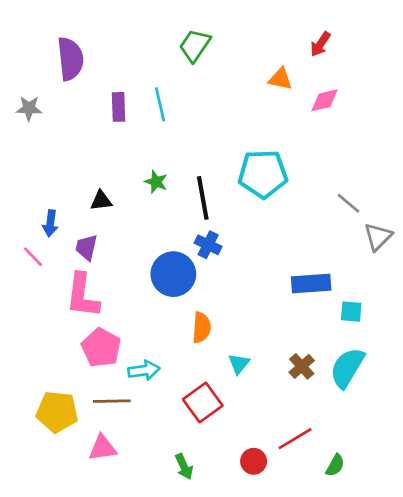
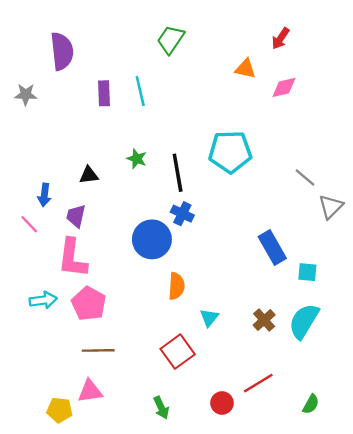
blue rectangle: (311, 283) -> (272, 248), turned 64
cyan arrow: (144, 370) -> (43, 300), moved
yellow pentagon: (57, 412) -> (60, 410), moved, size x0.7
green semicircle: (335, 465) -> (311, 404), moved

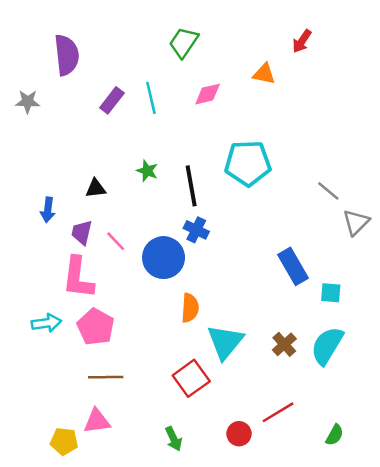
pink diamond: (284, 87) -> (208, 94), moved
purple rectangle: (104, 93) -> (112, 100), turned 40
pink line: (29, 224) -> (116, 241), moved
cyan triangle: (209, 318) -> (225, 342), size x1.8

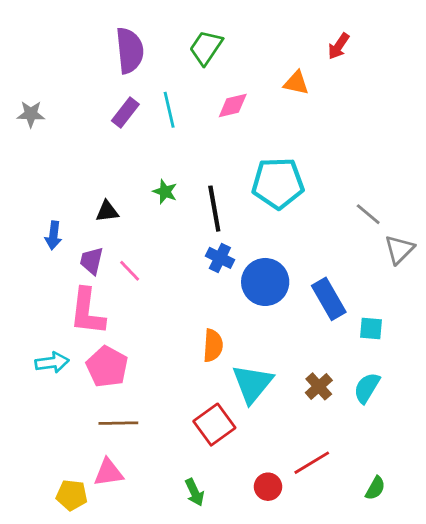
purple semicircle: (67, 55) -> (130, 50), moved
blue circle: (164, 258) -> (265, 282), moved
cyan semicircle: (327, 346) -> (367, 388), size x0.7

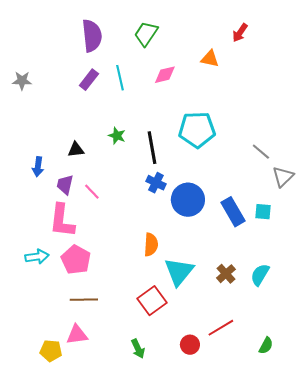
cyan square: (371, 329) -> (263, 212), moved

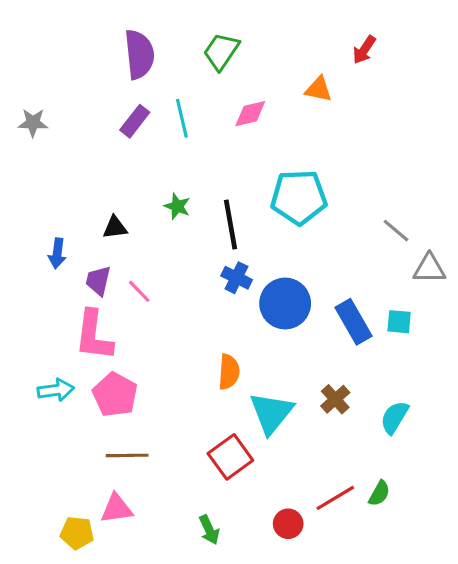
gray triangle: (283, 177) -> (429, 269), turned 45
brown cross: (226, 274) -> (335, 399), moved
green semicircle: (266, 346) -> (379, 493), moved

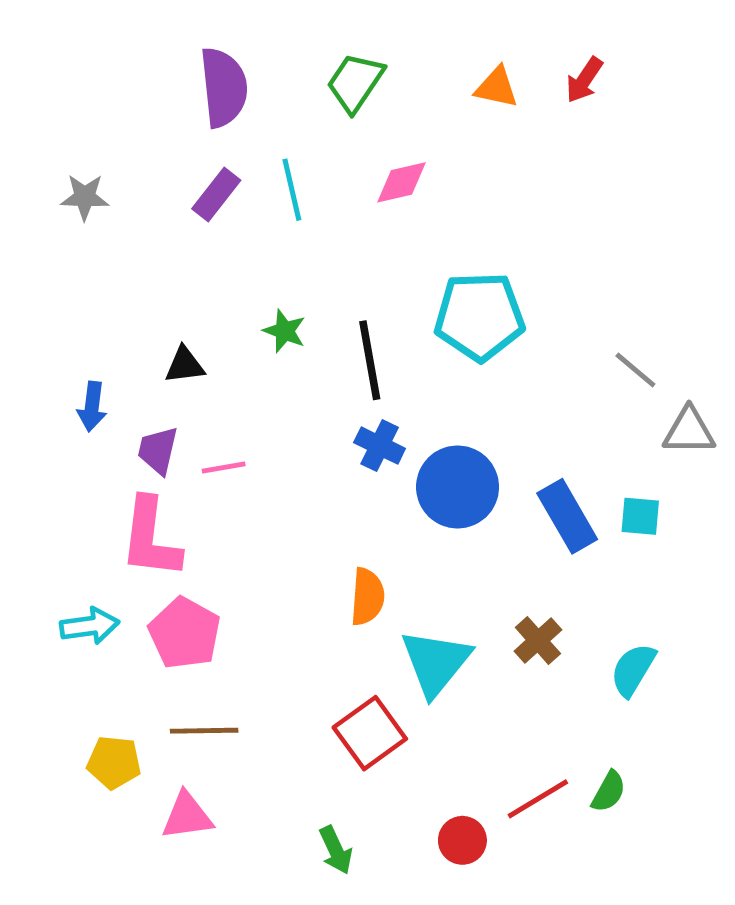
orange triangle: (319, 89) -> (497, 87), moved
gray star: (33, 123) -> (85, 197), moved
pink line: (139, 291) -> (224, 467), turned -56
yellow pentagon: (77, 533) -> (114, 762), moved

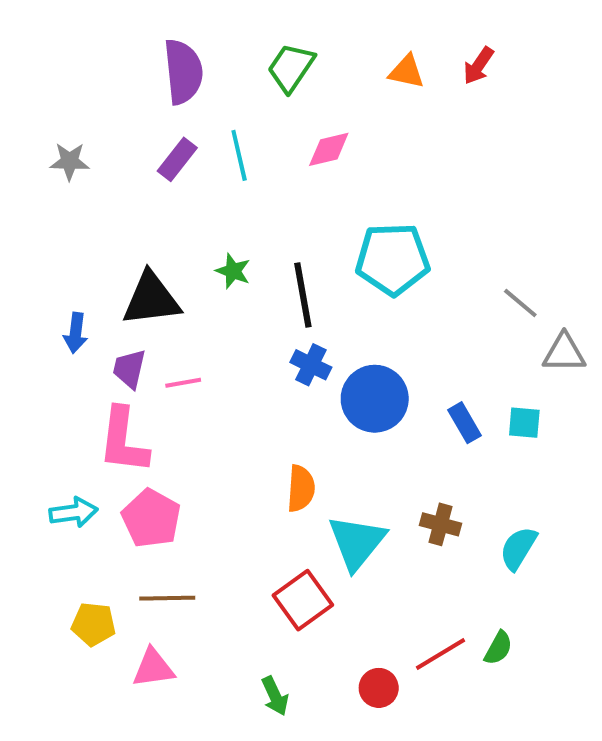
black triangle: (185, 365) -> (151, 299), size x1.8
blue rectangle: (567, 516) -> (464, 423), size x0.7
brown cross: (538, 641) -> (441, 524), turned -33

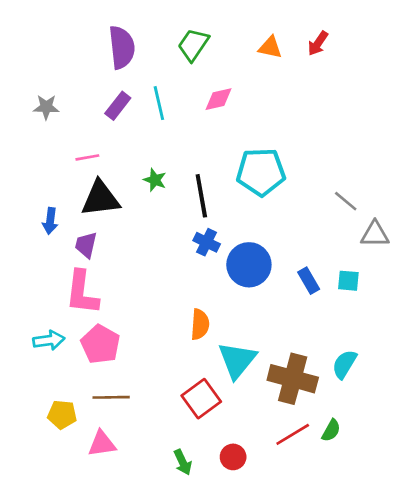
pink line: (183, 383) -> (87, 157), moved
brown cross: (441, 524) -> (293, 379), moved, size x1.8
red circle: (379, 688) -> (233, 457), moved

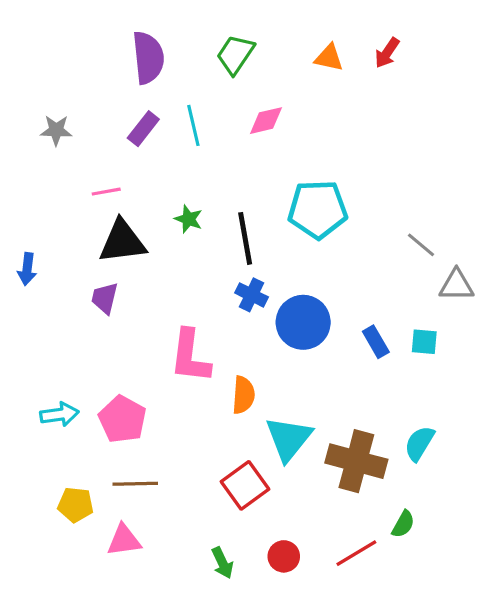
blue arrow: (50, 221) -> (27, 269), moved
pink L-shape: (82, 293) -> (190, 356), moved
red line: (293, 434) -> (356, 553), moved

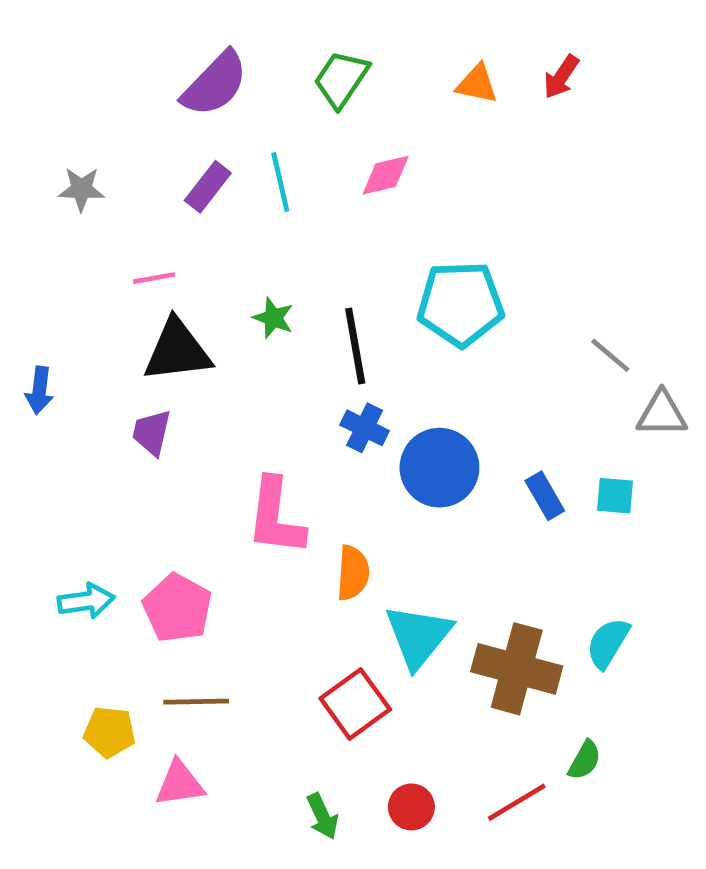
purple semicircle: (148, 58) -> (215, 84), turned 50

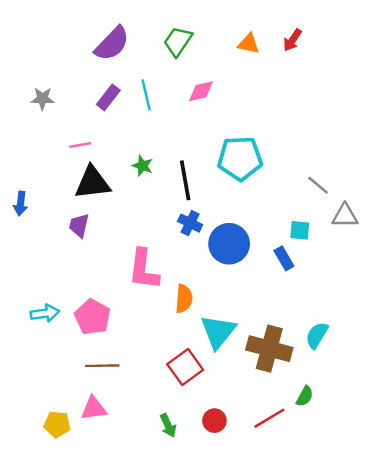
cyan square: (615, 496) -> (300, 230), moved
yellow pentagon: (110, 732) -> (57, 424), moved

